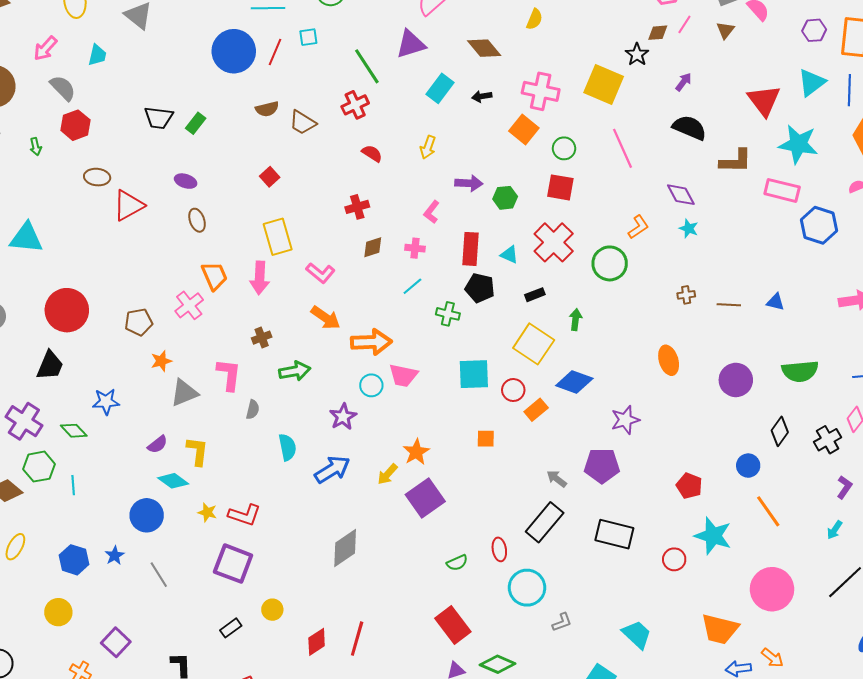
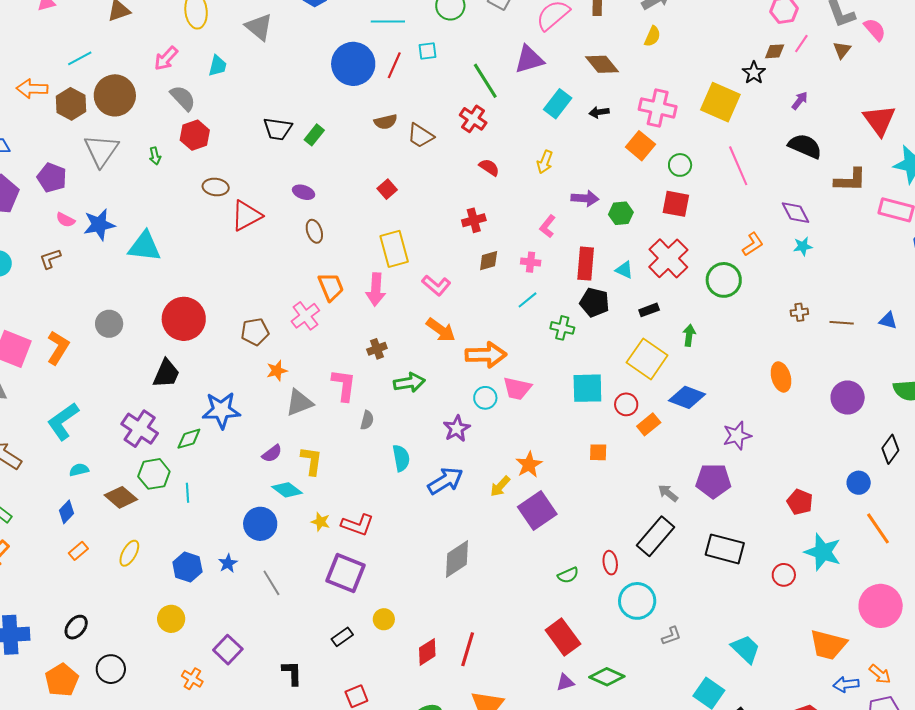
red cross: (355, 105) -> (473, 119), turned -32
cyan star: (689, 228) -> (803, 246), turned -30
blue star: (106, 402) -> (221, 410), size x1.4
green diamond: (74, 431) -> (189, 439), turned -64

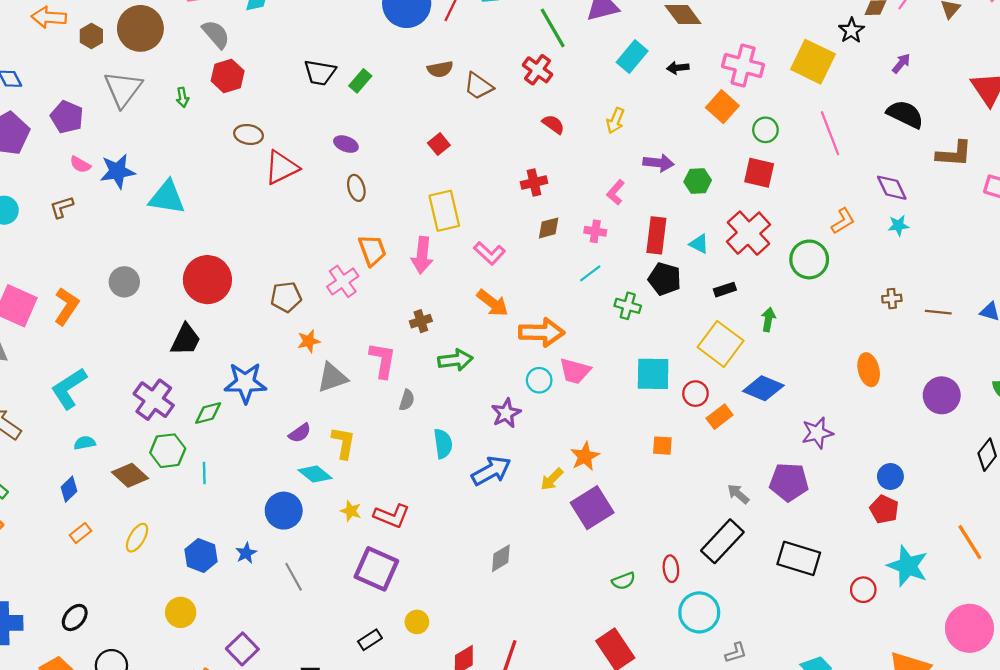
brown hexagon: (71, 104) -> (91, 36), size x0.7
blue circle: (859, 483) -> (890, 477), moved
gray diamond: (457, 559) -> (501, 558), size x0.7

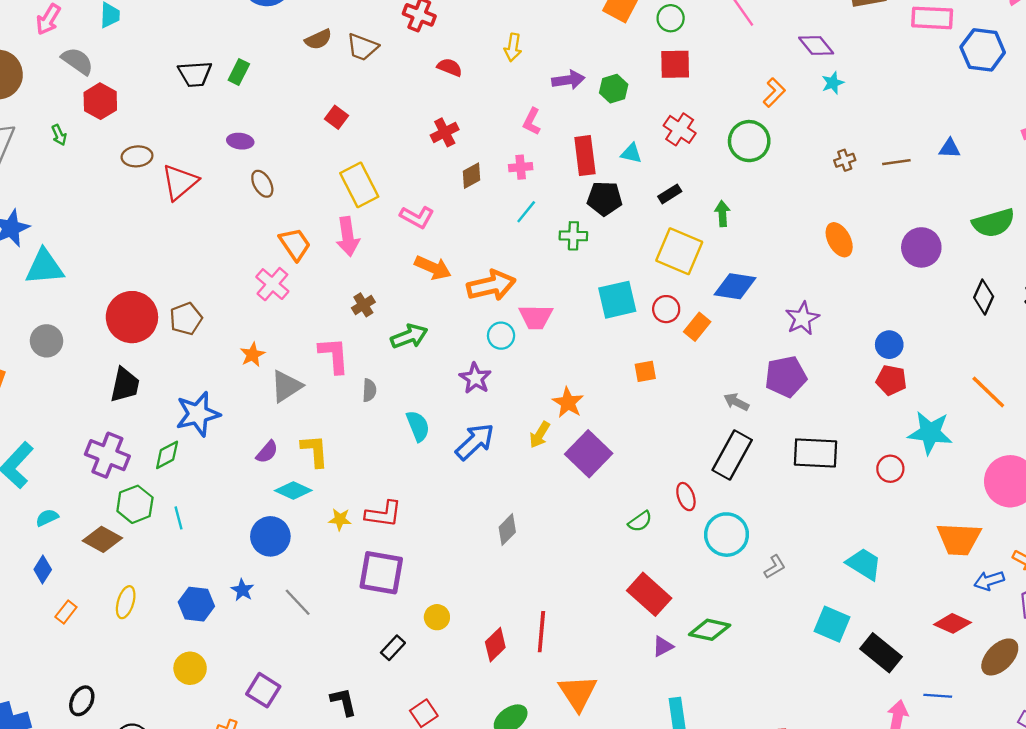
cyan triangle: (167, 197) -> (44, 267), moved
red cross: (748, 233) -> (680, 129), size x0.7
brown pentagon: (286, 297) -> (186, 319), moved

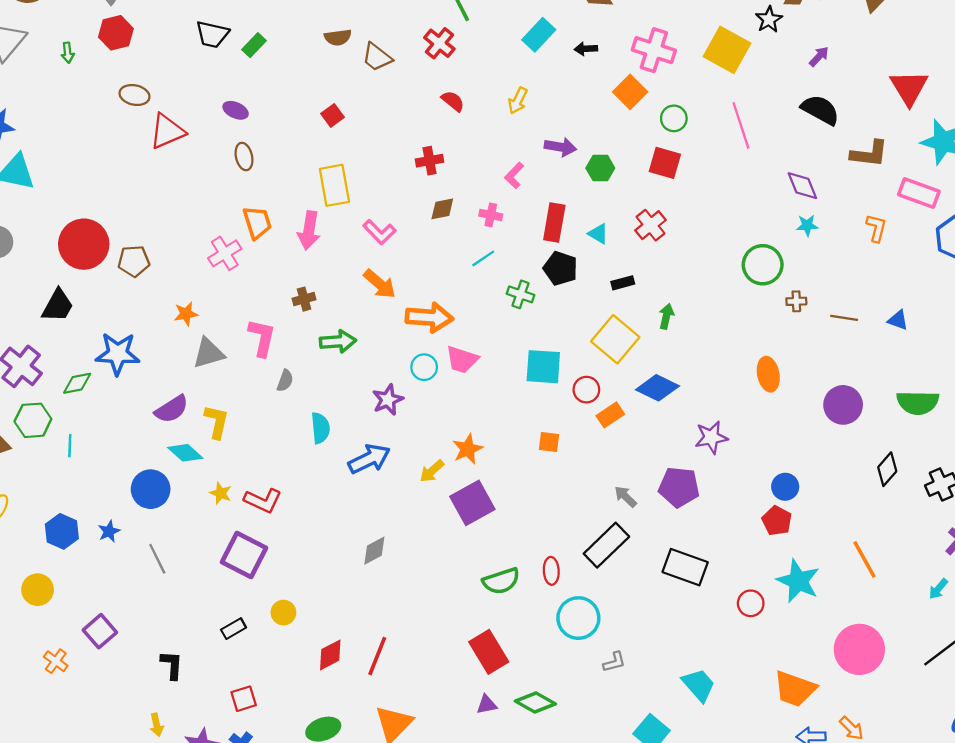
orange L-shape: (774, 93) -> (876, 228), moved, turned -48
green circle: (749, 141) -> (763, 265), moved
purple semicircle: (267, 452) -> (172, 409), size x1.4
green semicircle: (640, 521) -> (501, 581), size x1.5

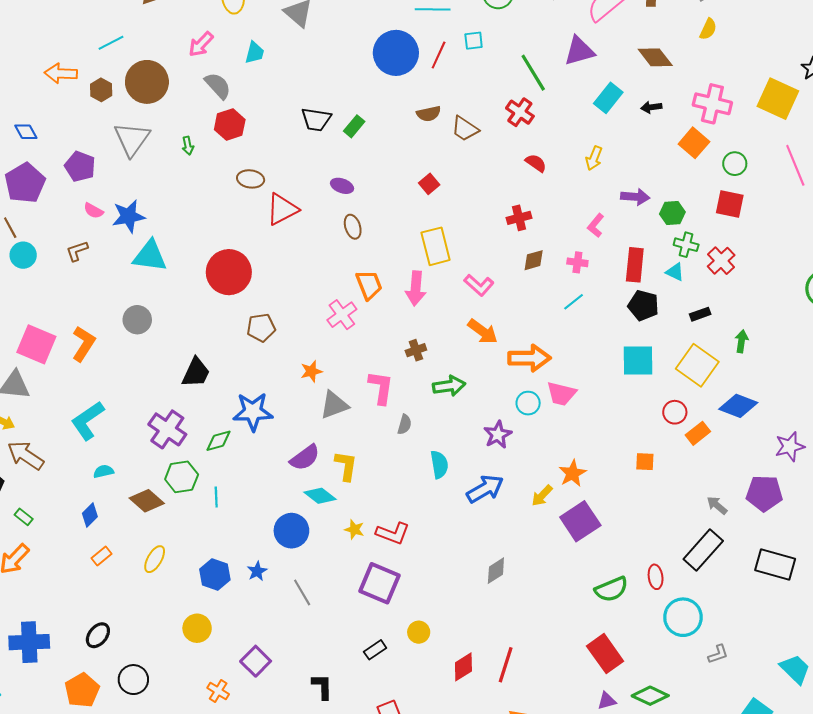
red circle: (84, 244) -> (229, 272), moved
green cross: (521, 294) -> (686, 245), moved
cyan square: (543, 367) -> (638, 360), moved

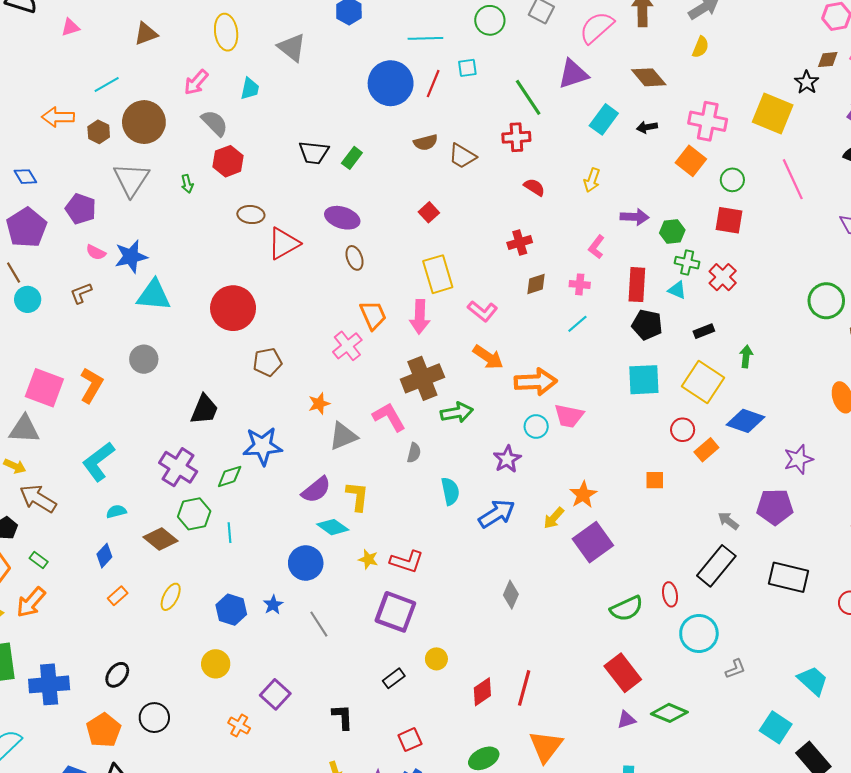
red cross: (520, 112) -> (516, 137), turned -36
purple ellipse: (342, 186) -> (342, 218), size x1.5
brown cross: (416, 350) -> (422, 378), size x2.0
pink L-shape: (381, 388) -> (389, 417), turned -36
gray diamond: (496, 571) -> (511, 595), turned -32

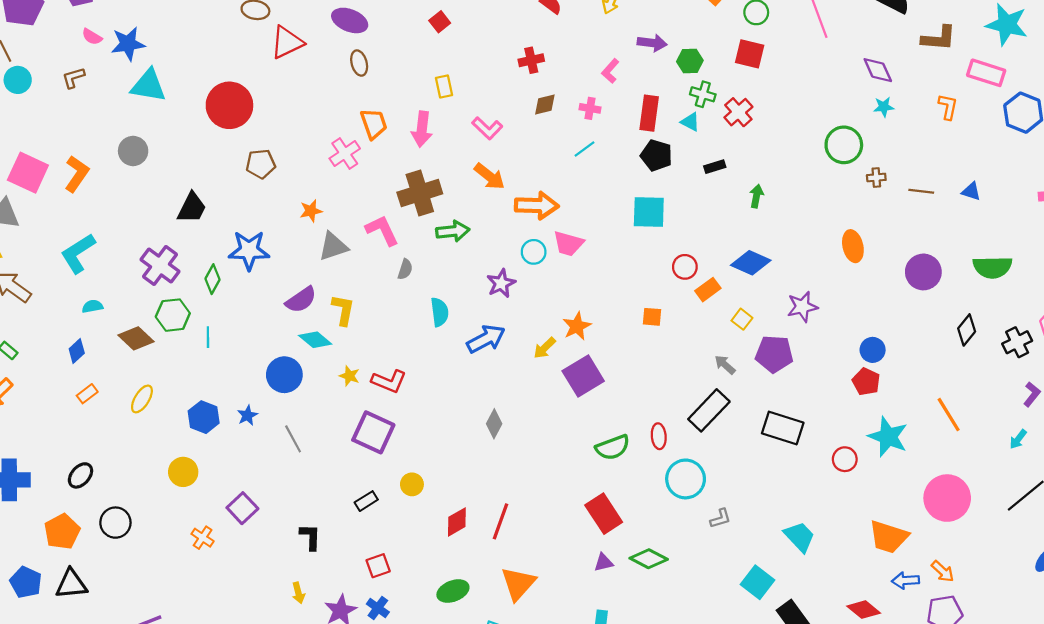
yellow rectangle: (438, 274) -> (444, 86), size x0.6
yellow square: (703, 382) -> (742, 319), moved, size x0.5
green diamond: (230, 476) -> (213, 279), turned -48

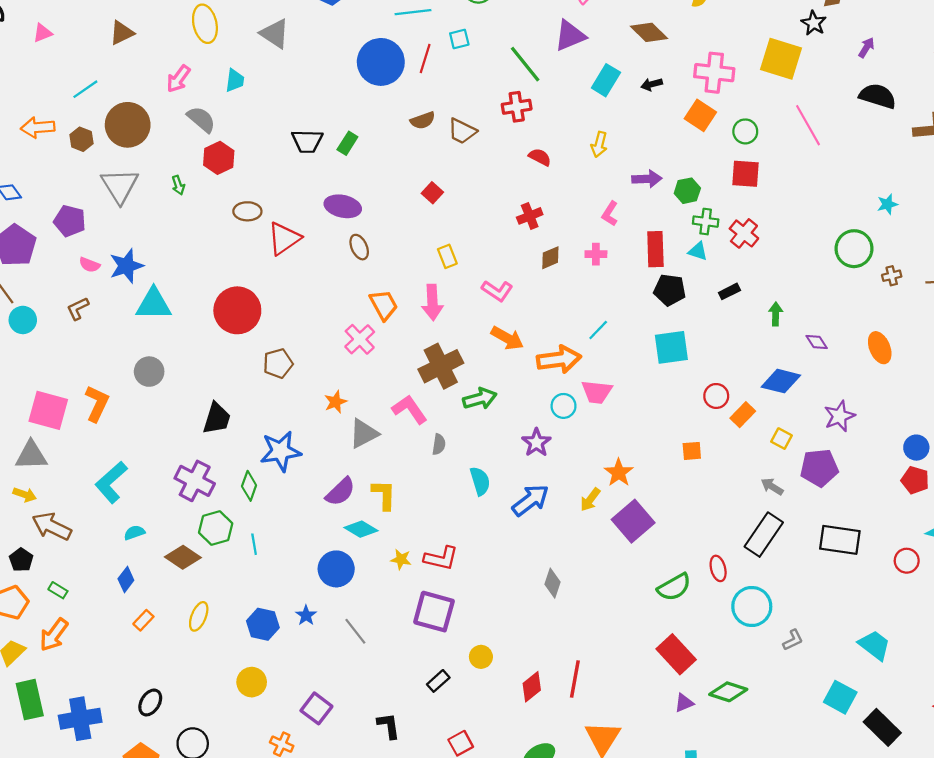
purple diamond: (878, 70) -> (817, 342), moved, size x0.7
cyan line: (584, 149) -> (598, 330), moved

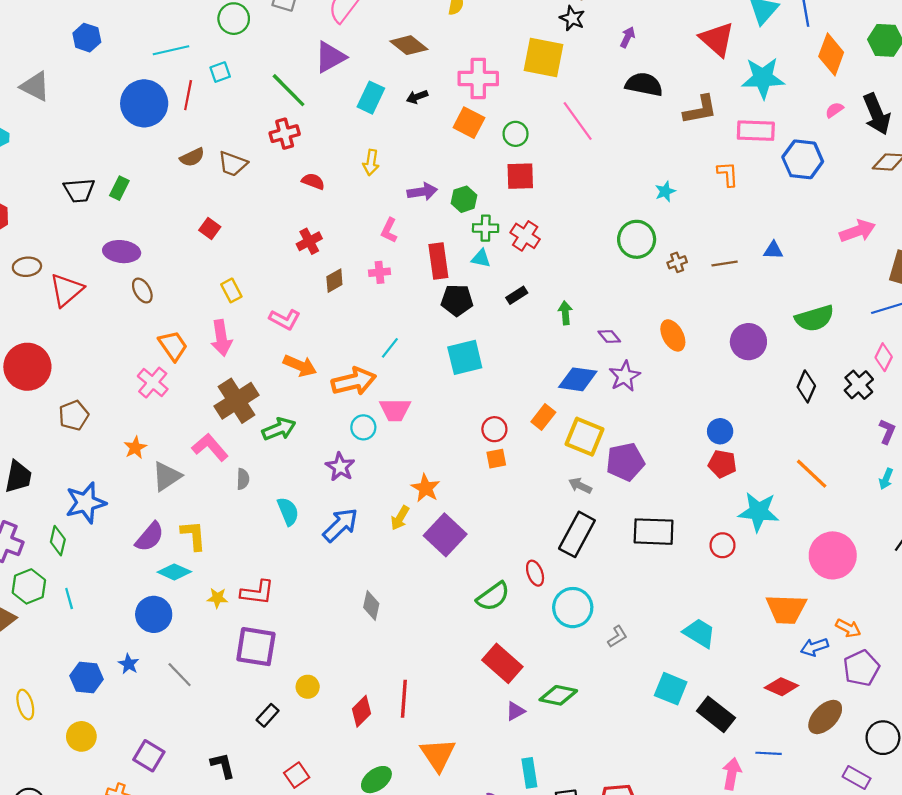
red circle: (716, 396) -> (494, 429), moved
purple star: (839, 416) -> (625, 376), moved
yellow square: (782, 439) -> (584, 437), size x1.8
yellow ellipse: (199, 616) -> (25, 705), moved, turned -32

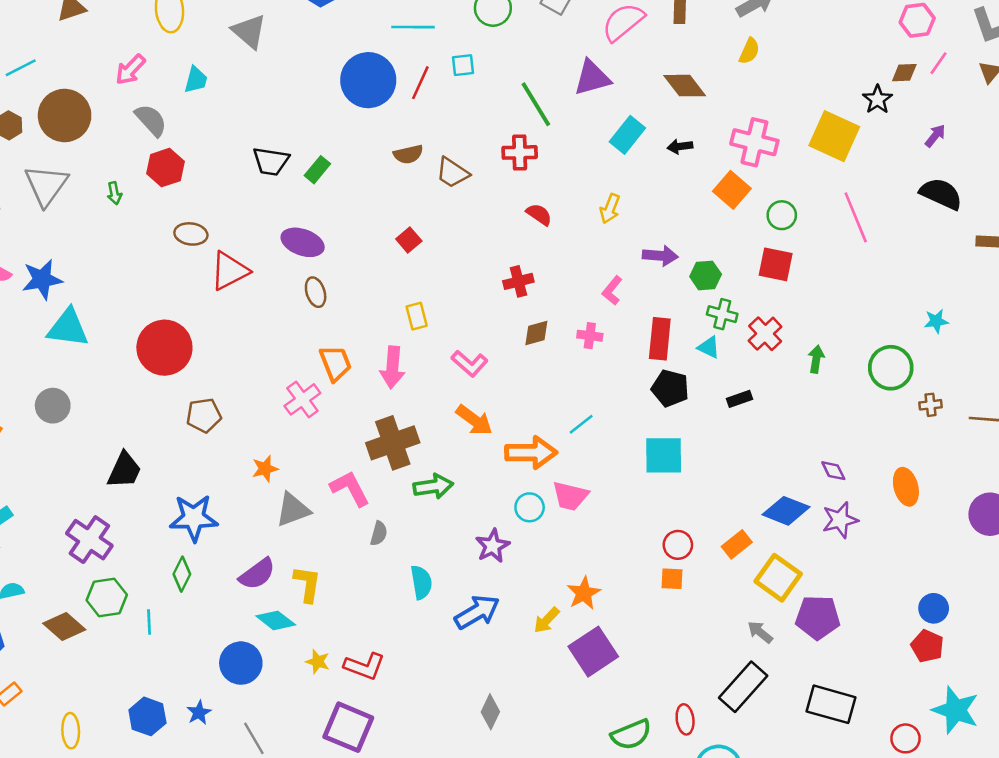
green arrow: (565, 313) -> (816, 359), moved
green diamond: (58, 541) -> (182, 574), moved

